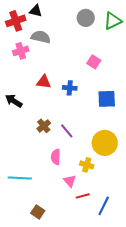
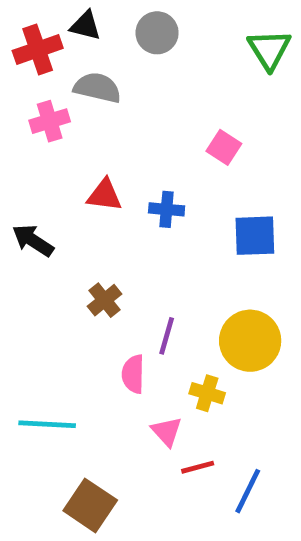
gray circle: (86, 18) -> (157, 33), moved
green triangle: (113, 21) -> (269, 49), turned -36
purple line: (67, 131) -> (167, 336), moved, turned 56
brown square: (38, 212) -> (90, 505), size x1.5

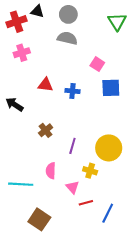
gray semicircle: (97, 88) -> (67, 38), moved
blue square: (255, 236) -> (111, 88), moved
pink semicircle: (133, 374) -> (51, 171), moved

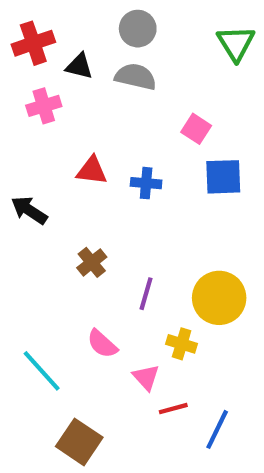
black triangle: (37, 11) -> (79, 66), moved
pink semicircle: (51, 171) -> (102, 344), turned -49
cyan line: (21, 184) -> (42, 371), turned 45

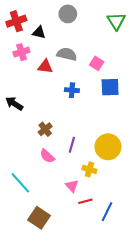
gray semicircle: (136, 77) -> (67, 54), moved
red triangle: (92, 171) -> (45, 66), moved
pink semicircle: (102, 344) -> (47, 156), moved

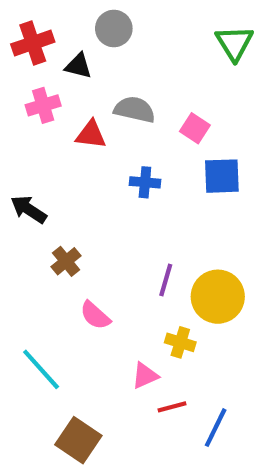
gray circle: (68, 14) -> (114, 28), moved
brown cross: (45, 129) -> (66, 261), moved
purple line: (72, 145) -> (166, 280), moved
pink triangle: (72, 186) -> (145, 376), turned 48

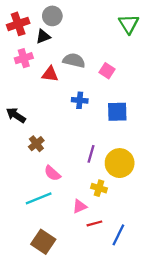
gray circle: (114, 28) -> (52, 16), moved
black triangle: (78, 66) -> (43, 36), turned -35
blue square: (222, 176) -> (117, 112), moved
cyan line: (41, 369) -> (39, 198), moved, turned -70

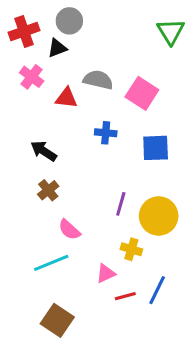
pink cross: (24, 58) -> (32, 77), turned -36
pink square: (107, 71) -> (142, 93), size x1.5
black arrow: (16, 115) -> (44, 151), moved
blue line: (118, 235) -> (157, 290), moved

